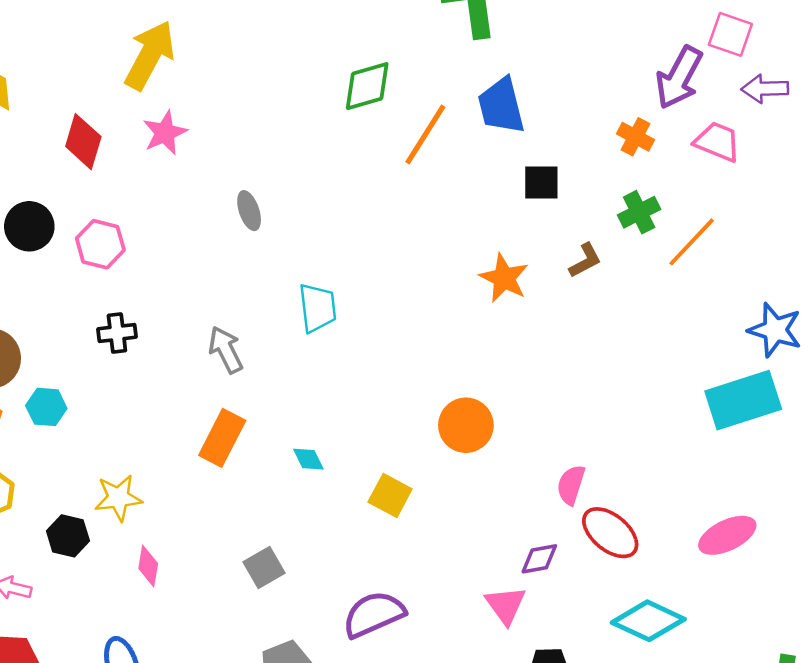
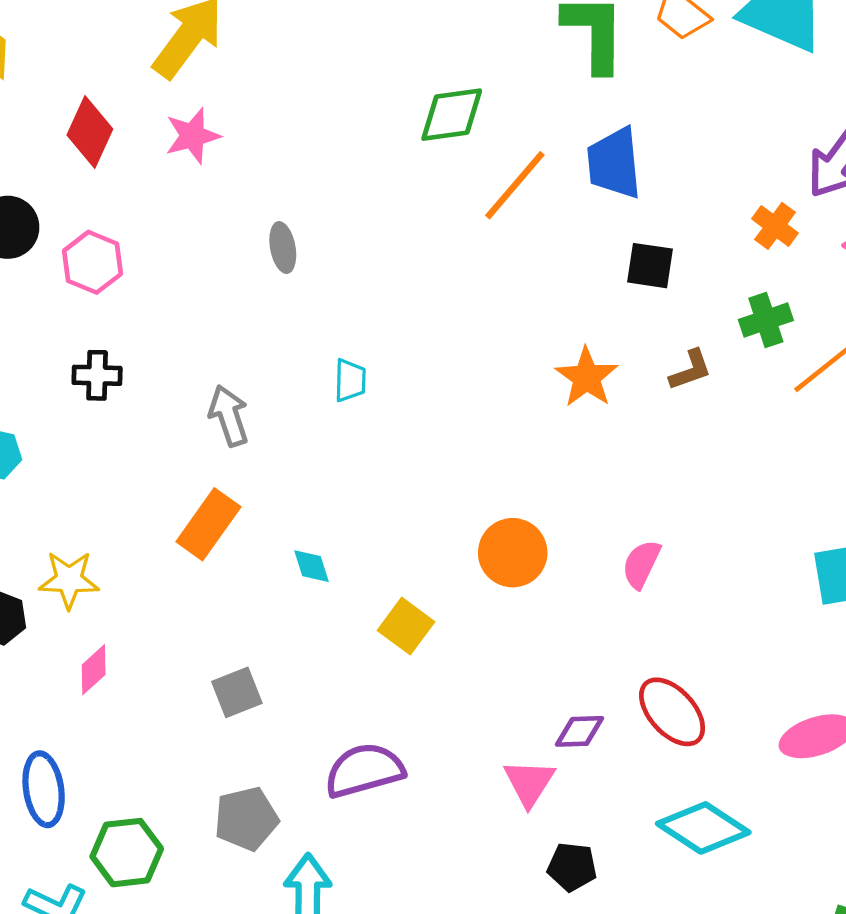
cyan trapezoid: (318, 308) -> (350, 380), size x0.7
pink semicircle: (571, 485) -> (641, 564), moved
pink diamond: (148, 566) -> (94, 670), turned 30

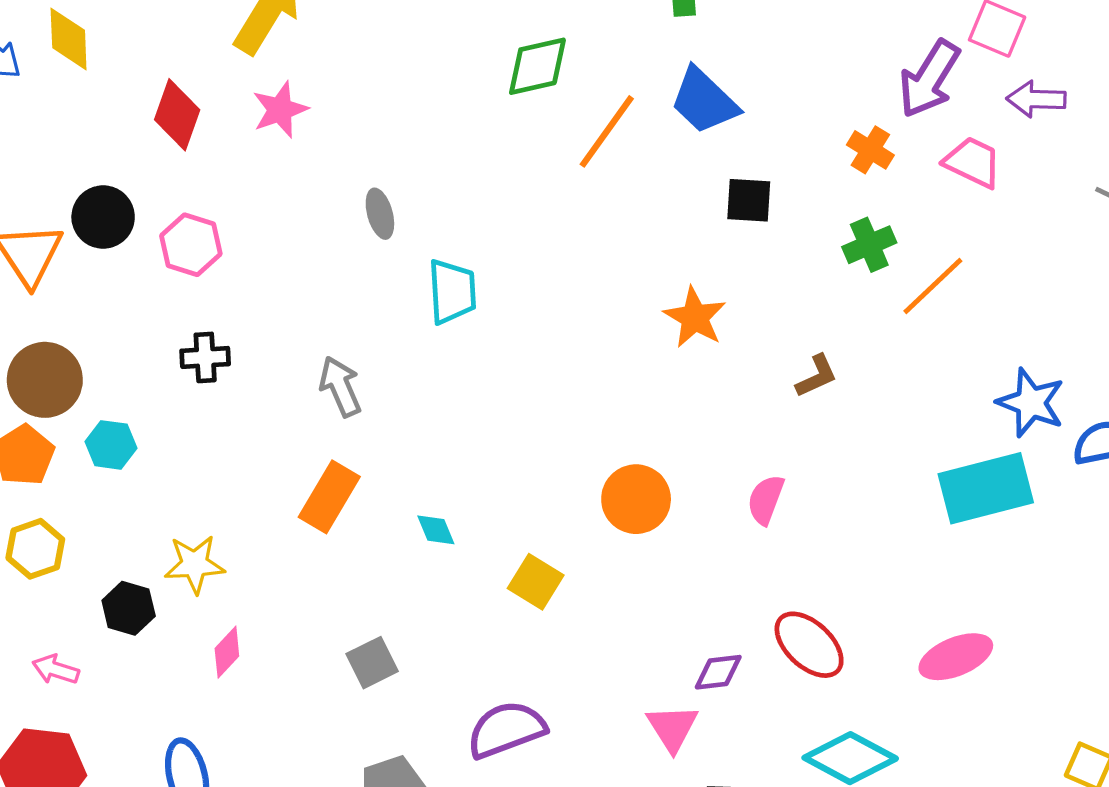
blue trapezoid: (614, 163) -> (704, 101), turned -36
brown L-shape: (690, 370) -> (817, 376), moved
cyan trapezoid: (350, 380) -> (452, 292), moved, size x1.5

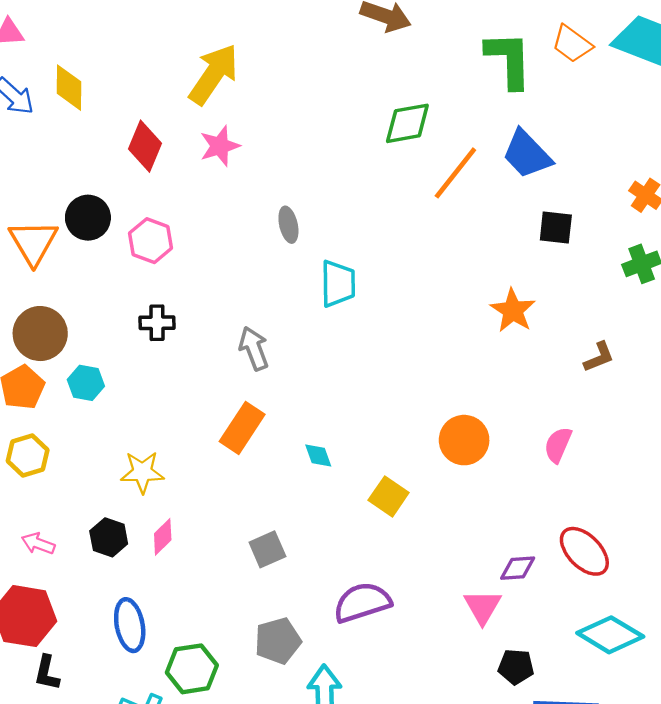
black hexagon: (129, 608) -> (109, 537), moved

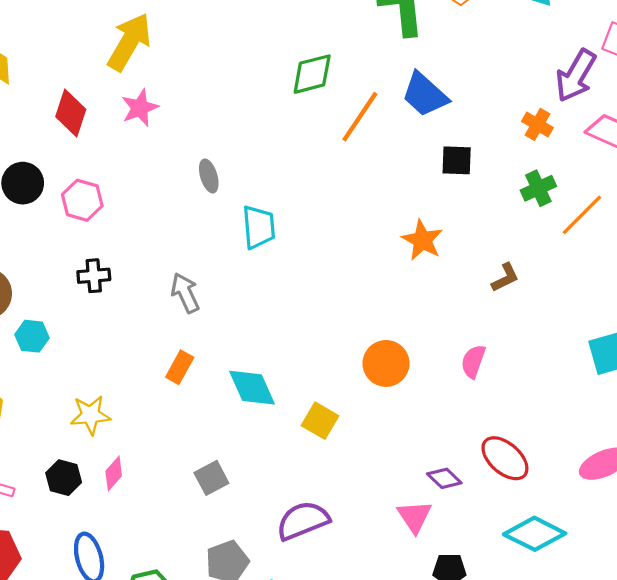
orange rectangle: (242, 428) -> (180, 367), size x0.7
cyan diamond: (318, 455) -> (252, 388), size x1.8
purple diamond: (518, 568) -> (444, 478), turned 52

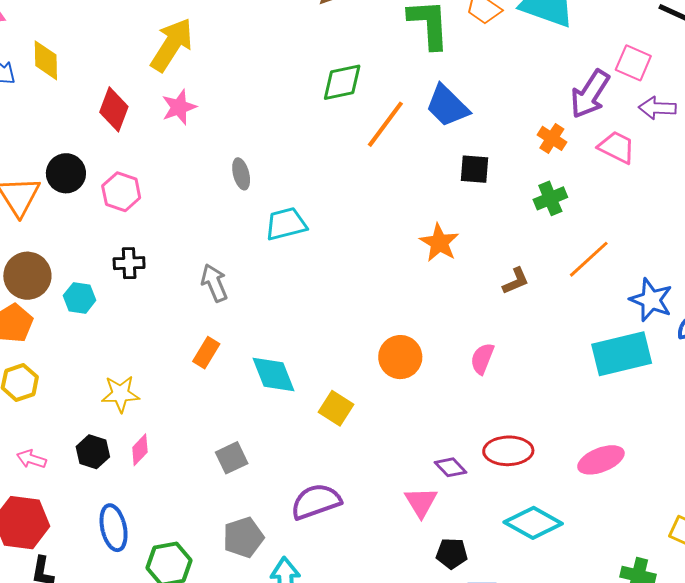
orange line: (582, 215) -> (589, 259), moved
cyan trapezoid: (259, 227) -> (286, 224), turned -102
cyan hexagon: (32, 336) -> (80, 298), moved
red ellipse: (505, 458) -> (508, 451), turned -45

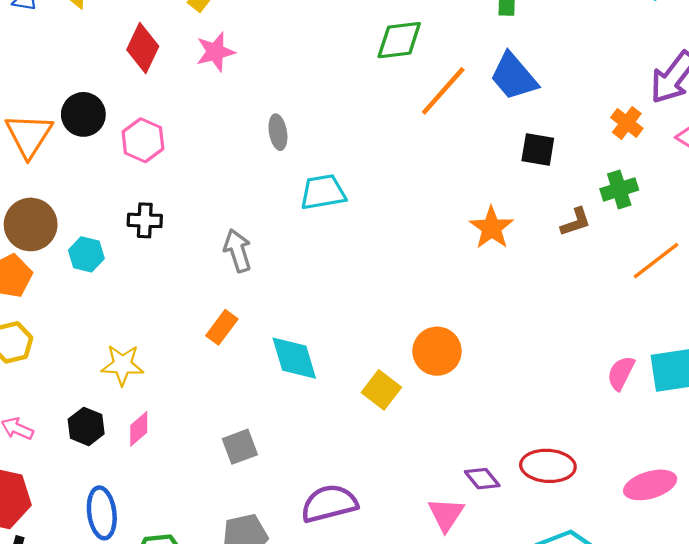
brown L-shape: (516, 281) -> (576, 222), moved
pink semicircle: (482, 359) -> (621, 373), moved
yellow square: (336, 408) -> (381, 390), moved

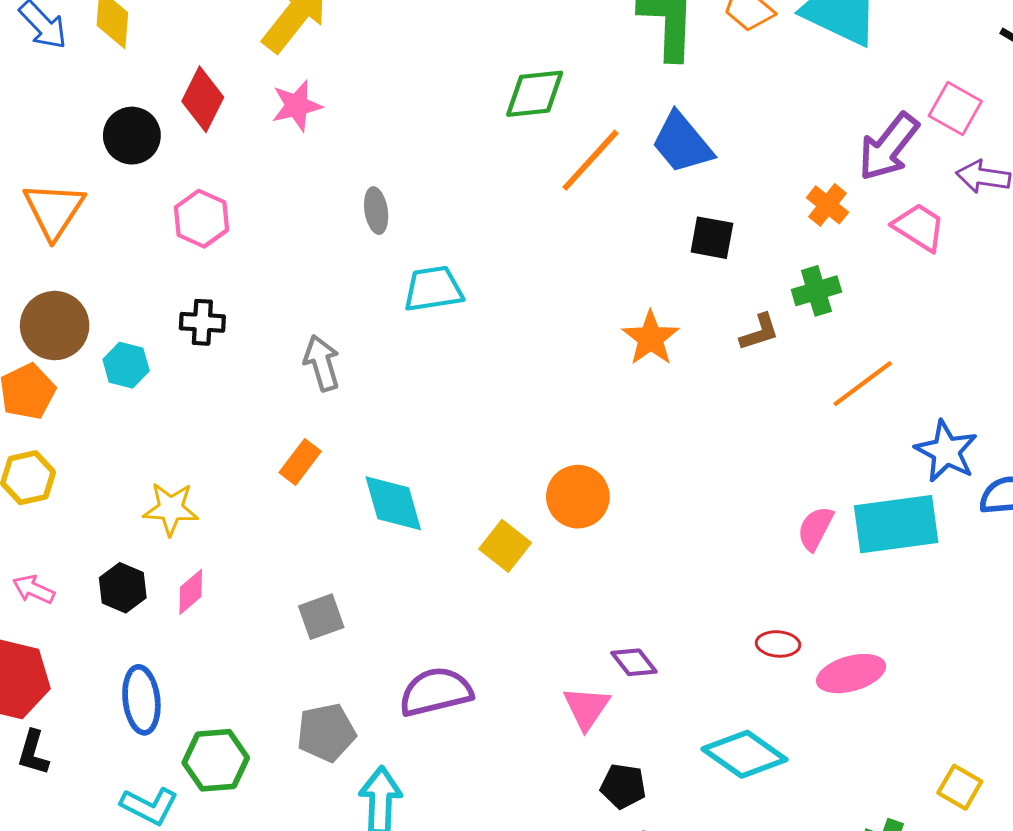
black circle: (83, 114) -> (132, 136), moved
red ellipse: (548, 466) -> (778, 644), moved, size x0.6

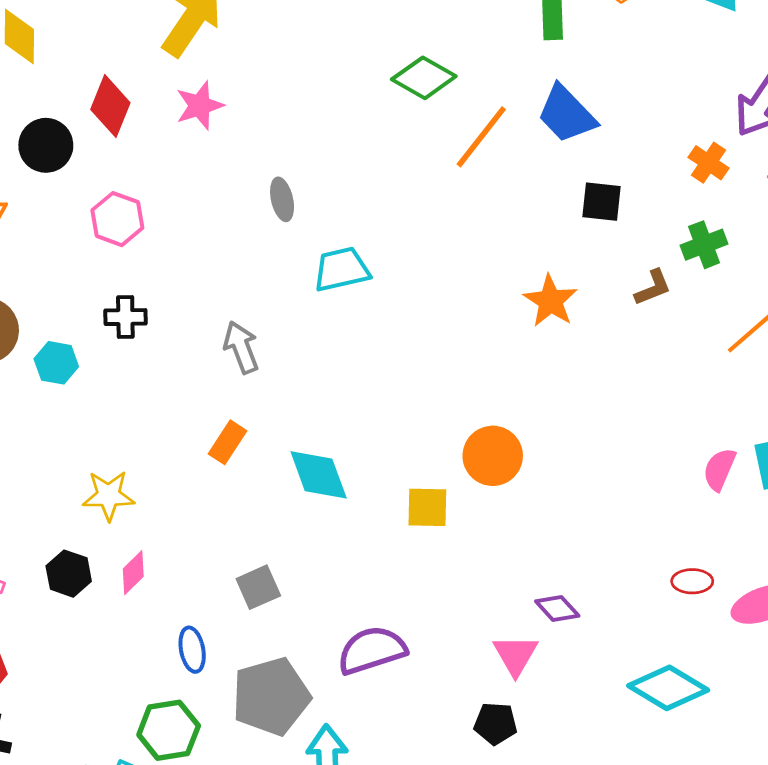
green diamond: (535, 94) -> (424, 78), turned 40
yellow square: (505, 546) -> (427, 507), turned -33
blue ellipse: (141, 700) -> (192, 650), moved, size x0.7
gray pentagon: (326, 733) -> (271, 696), size x1.4
black pentagon: (623, 786) -> (495, 724), moved

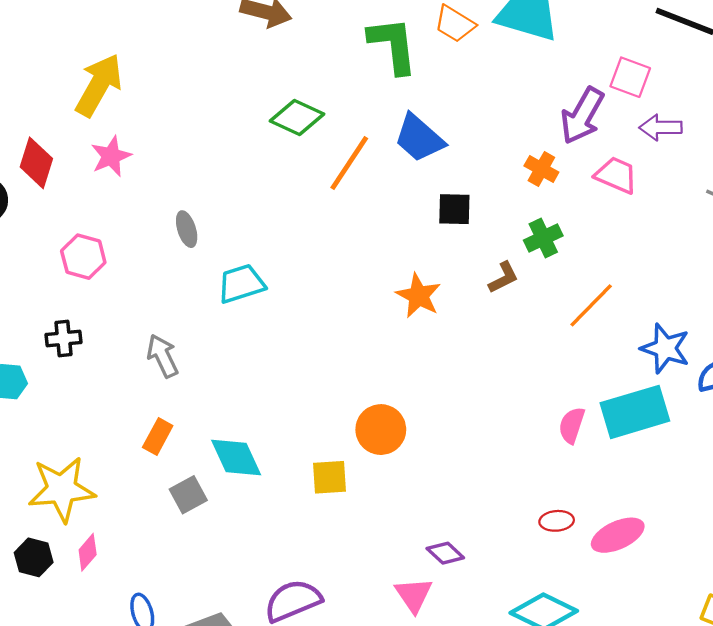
pink hexagon: (117, 219) -> (83, 257), moved
yellow star: (109, 496) -> (62, 489), size x1.5
gray square: (258, 587) -> (188, 495), moved

